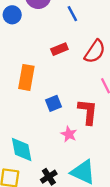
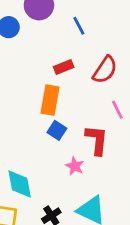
orange rectangle: (26, 77) -> (50, 100), moved
blue square: (53, 103) -> (57, 130), turned -35

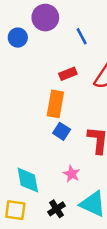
pink star: (75, 166) -> (72, 174), moved

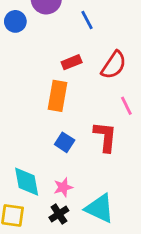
blue square: (62, 131) -> (65, 142), moved
pink star: (72, 174) -> (63, 187), moved, turned 30

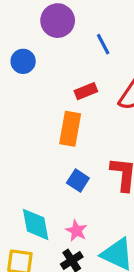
blue circle: (15, 21) -> (23, 61), moved
pink star: (63, 187) -> (76, 231), turned -30

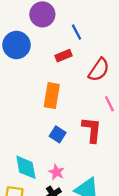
blue circle: (23, 61) -> (16, 45), size x1.5
red rectangle: (86, 91) -> (64, 56), moved

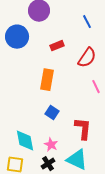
blue line: (76, 32) -> (87, 22), moved
red L-shape: (92, 130) -> (83, 129), moved

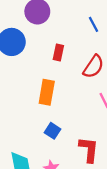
red rectangle: (57, 46) -> (58, 52), turned -56

